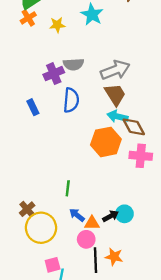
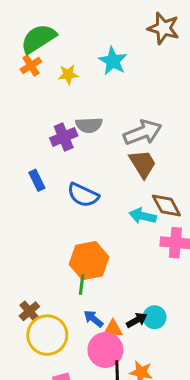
blue semicircle: (71, 100) -> (83, 195), moved, turned 110
cyan arrow: (118, 116) -> (143, 216), moved
orange hexagon: (106, 142) -> (89, 261), moved
pink circle: (86, 239) -> (105, 350), size x1.5

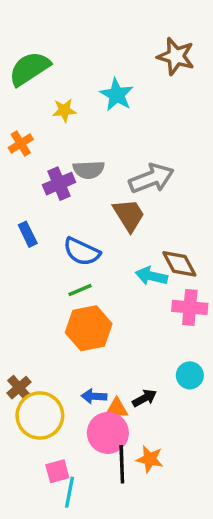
orange cross: (31, 65) -> (21, 144), moved
brown trapezoid: (143, 164) -> (129, 215), moved
green line: (82, 284) -> (80, 290), moved, turned 60
cyan circle: (155, 317) -> (190, 375), moved
blue arrow: (93, 319) -> (94, 396), turned -36

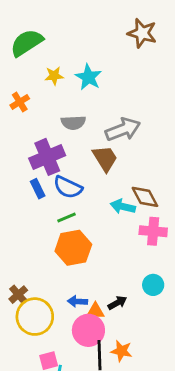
cyan star: (117, 95) -> (88, 77), moved
purple cross: (59, 184) -> (47, 157), moved, size x1.4
blue rectangle: (28, 234) -> (38, 189), moved

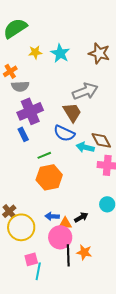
brown star: (142, 33) -> (99, 53), moved
gray semicircle: (73, 123) -> (20, 86), moved
blue semicircle: (68, 187) -> (64, 133), moved

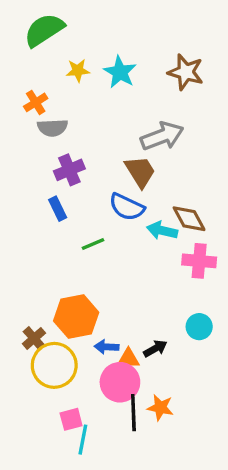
purple cross: (30, 111) -> (69, 170), size x0.7
orange hexagon: (49, 177) -> (76, 317), moved

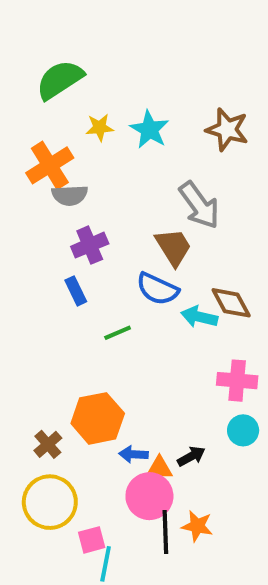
orange cross: (36, 102) -> (50, 165), size x1.6
gray arrow: (162, 136) -> (199, 205), turned 75
pink cross: (199, 261) -> (237, 381), moved
yellow circle: (54, 365) -> (50, 502), moved

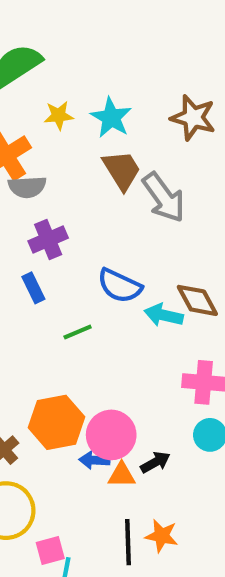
brown trapezoid: (173, 247) -> (122, 170), moved
pink circle: (149, 496) -> (111, 435), moved

